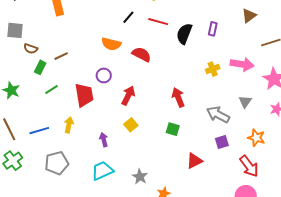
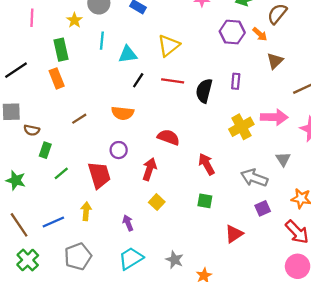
red semicircle: (142, 54) -> (168, 137), moved
brown line: (61, 56) -> (79, 119), moved
yellow cross: (213, 69) -> (241, 127), size x1.5

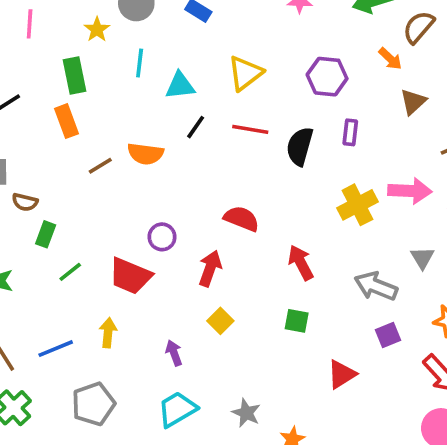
purple hexagon: (232, 32) -> (327, 77), moved
orange semicircle: (123, 113) -> (145, 154), moved
brown line: (79, 119) -> (100, 166), moved
red trapezoid: (99, 175) -> (130, 276), turned 128

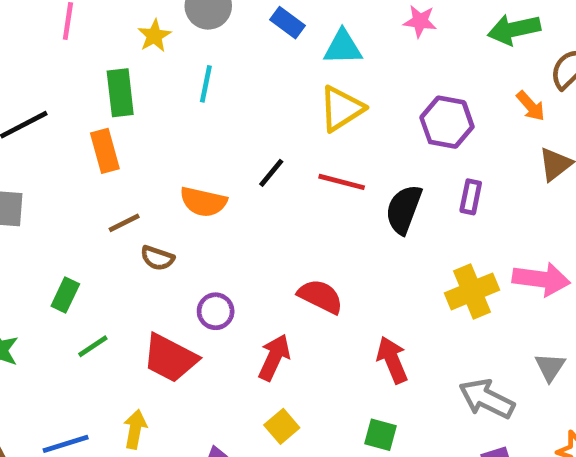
cyan triangle: (180, 86) -> (343, 47), moved
brown line: (100, 166) -> (124, 223), moved
brown semicircle: (25, 202) -> (157, 258), moved

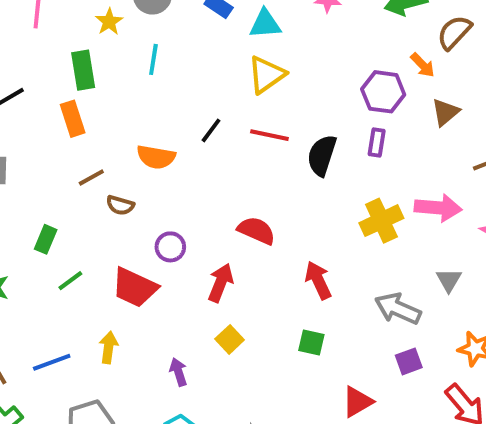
purple hexagon: (447, 122) -> (383, 92), moved

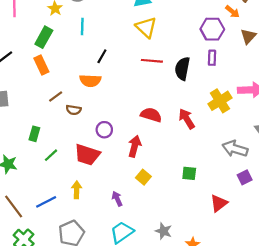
green rectangle: (83, 70) -> (44, 37), turned 45
yellow triangle: (266, 75) -> (146, 27), turned -35
black line: (211, 130) -> (102, 56), moved
red arrow: (318, 280) -> (187, 119), moved

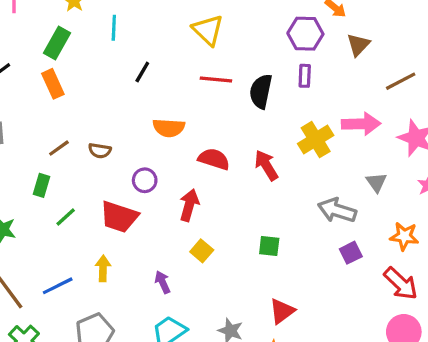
orange semicircle: (90, 81) -> (169, 128), moved
brown line: (56, 96) -> (59, 148), moved
red triangle: (219, 203) -> (282, 311), moved

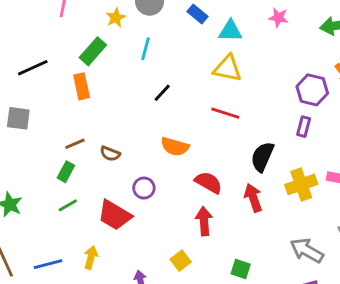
yellow triangle: (208, 30) -> (228, 68), turned -44
black semicircle: (261, 91) -> (262, 157), moved
green rectangle: (42, 185) -> (66, 172), moved
red arrow: (189, 205) -> (204, 221), moved, turned -32

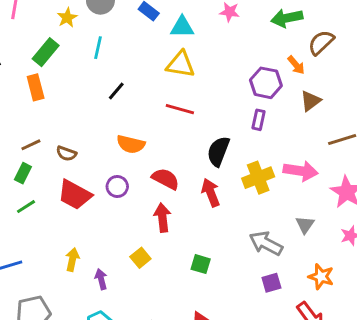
purple circle: (144, 188) -> (117, 186), moved
red trapezoid: (115, 215) -> (75, 195), moved
yellow arrow: (91, 257) -> (72, 259), moved

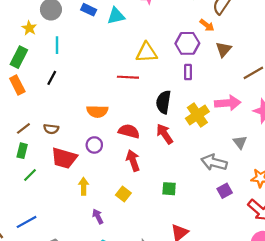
yellow triangle: (181, 64) -> (147, 52), moved
black line: (116, 91) -> (52, 78), moved
yellow arrow: (72, 259) -> (84, 186), moved

